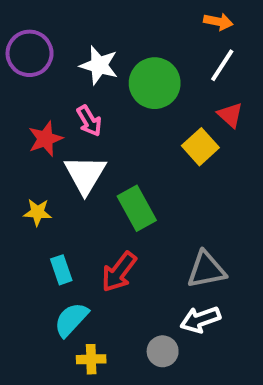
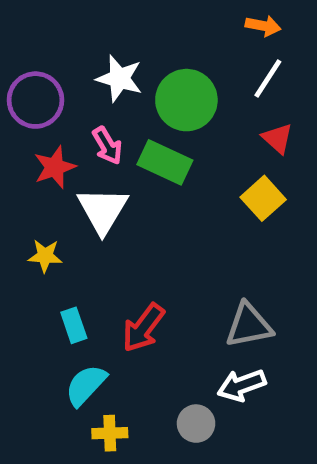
purple circle: (30, 53) -> (35, 100), moved
yellow square: (200, 147) -> (263, 198), moved
green rectangle: (137, 208) -> (165, 162), moved, turned -36

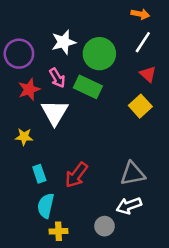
white star: (119, 78) -> (64, 42), turned -30
cyan semicircle: (86, 385) -> (46, 206), turned -30

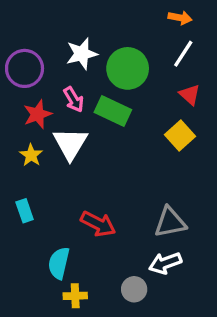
yellow star: (24, 137) -> (31, 155), moved, turned 30
cyan rectangle: (39, 174) -> (25, 211), moved
red arrow: (76, 175) -> (98, 224), turned -100

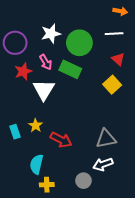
orange arrow: (180, 18) -> (120, 11), moved
white line: (183, 54) -> (114, 34), turned 54
yellow star: (31, 155) -> (36, 125), moved

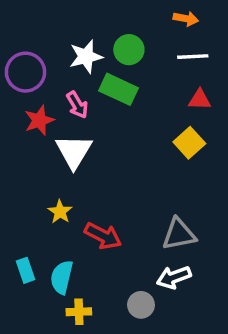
orange arrow: (120, 11) -> (186, 19), moved
green circle: (79, 43) -> (129, 50), moved, size x0.7
red triangle: (118, 59) -> (200, 100), turned -40
green rectangle: (70, 69) -> (119, 89), moved
cyan rectangle: (15, 132) -> (25, 270), moved

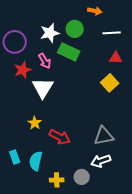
orange arrow: (186, 19) -> (95, 11), moved
yellow cross: (79, 312) -> (57, 180), moved

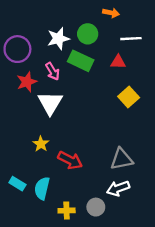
red triangle: (116, 58) -> (118, 62), moved
cyan rectangle: (15, 157) -> (17, 184), turned -40

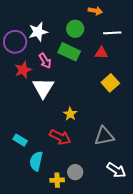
white star: (58, 39) -> (38, 32), moved
yellow star: (41, 144) -> (70, 114), moved
cyan rectangle: (17, 184) -> (20, 140), moved
white arrow: (118, 188) -> (116, 170), moved, turned -126
gray circle: (96, 207) -> (75, 172), moved

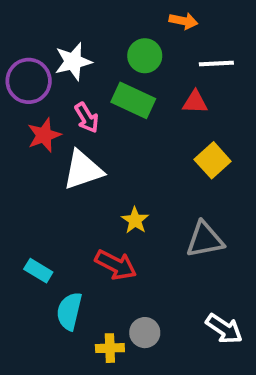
white triangle: (43, 88) -> (83, 170), turned 40
gray triangle: (104, 136) -> (205, 240), moved

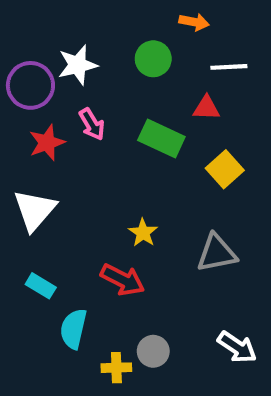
green rectangle: (133, 100) -> (161, 139), moved
white triangle: (83, 170) -> (35, 210), moved, turned -30

